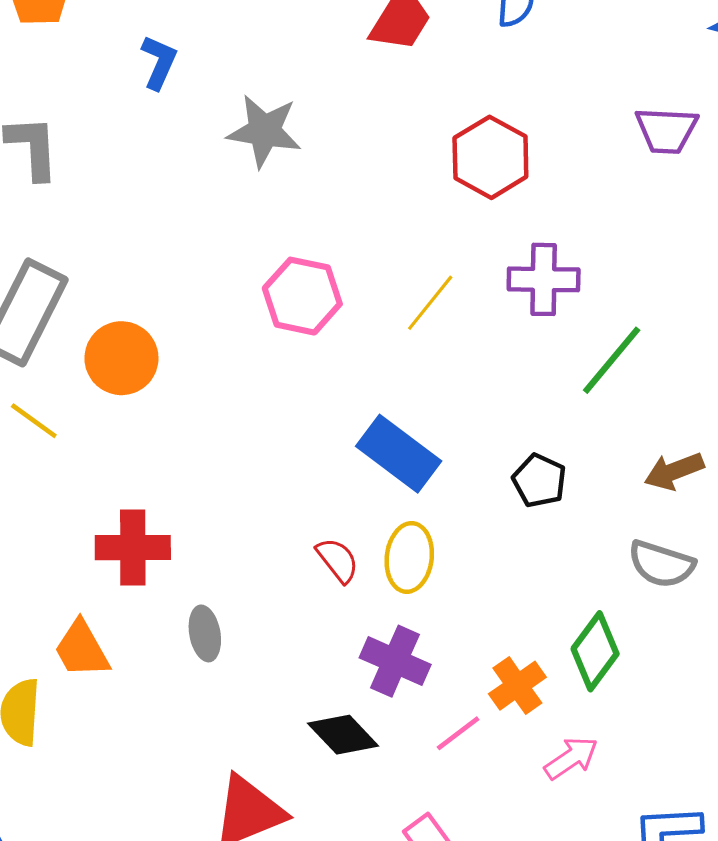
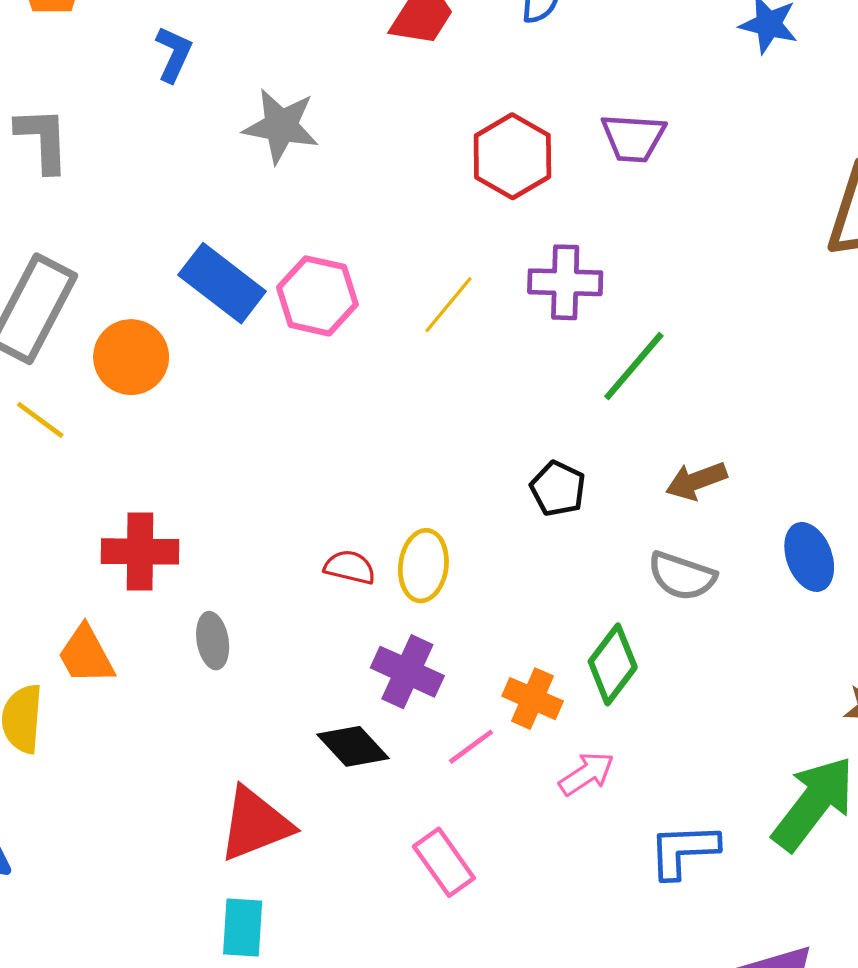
purple trapezoid: (666, 130) -> (633, 138), moved
blue rectangle: (399, 454) -> (222, 283), moved
red semicircle: (337, 560) -> (350, 567), turned -39
orange cross: (517, 686) -> (533, 699), turned -32

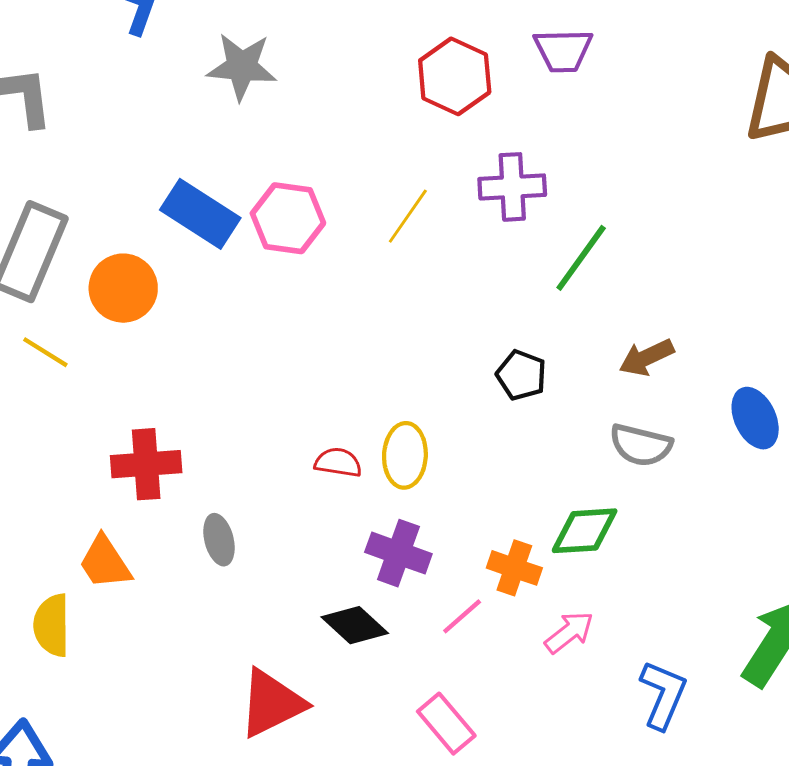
green diamond: (613, 664) -> (585, 531), turned 54
blue L-shape: (683, 851) -> (663, 695), turned 120

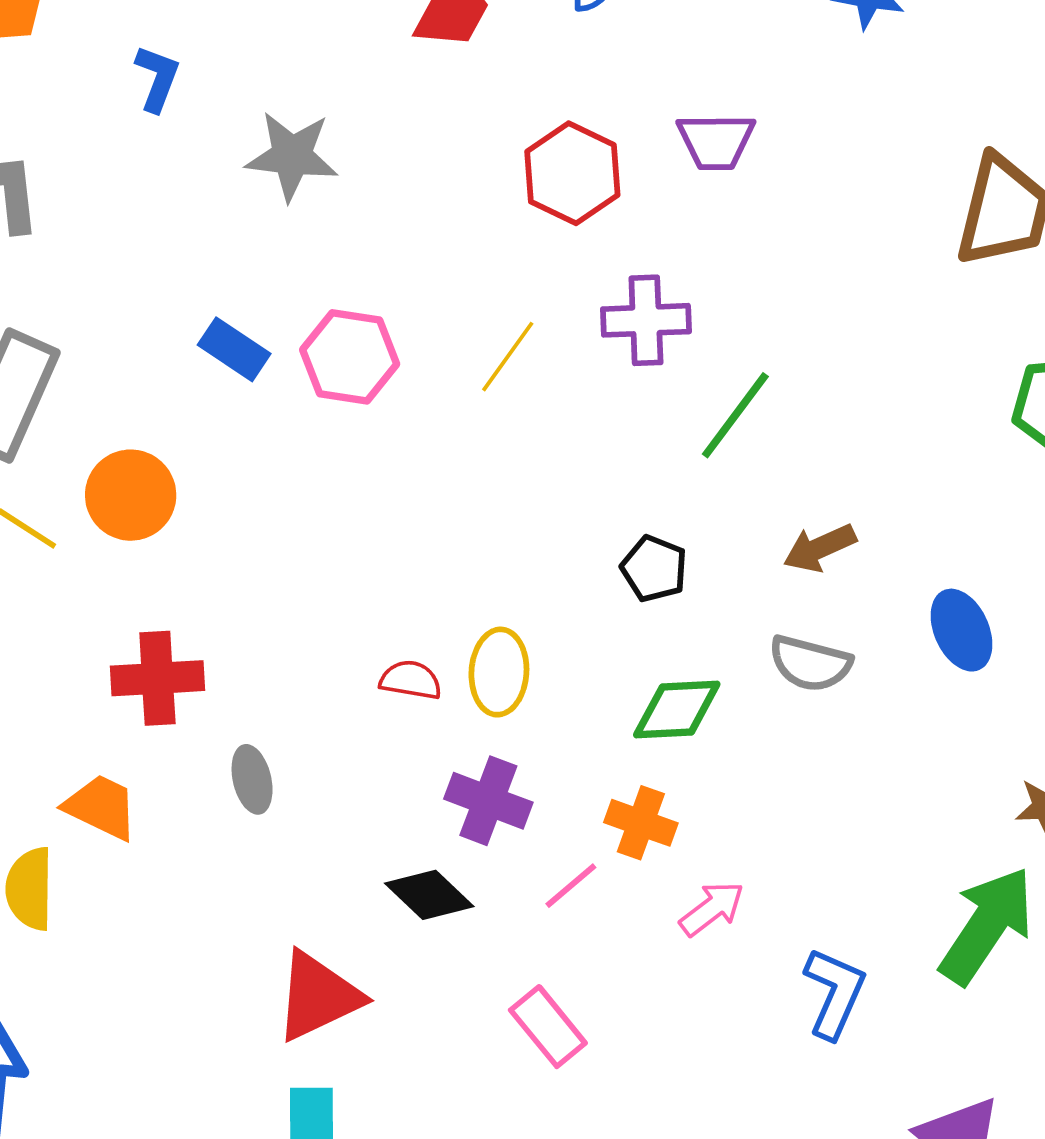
blue rectangle: (200, 214) -> (234, 349), size x0.7
orange circle: (123, 288) -> (131, 495), moved
green diamond: (585, 531) -> (677, 710), moved
orange trapezoid: (105, 562) -> (101, 807), turned 148

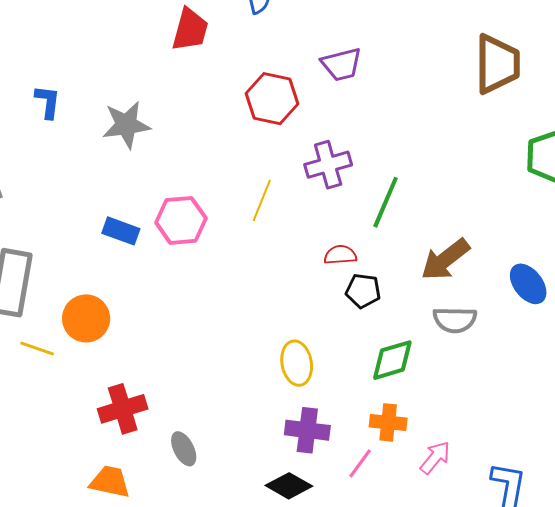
brown arrow: (820, 548) -> (445, 260), size x1.4
red semicircle: (411, 680) -> (340, 255), moved

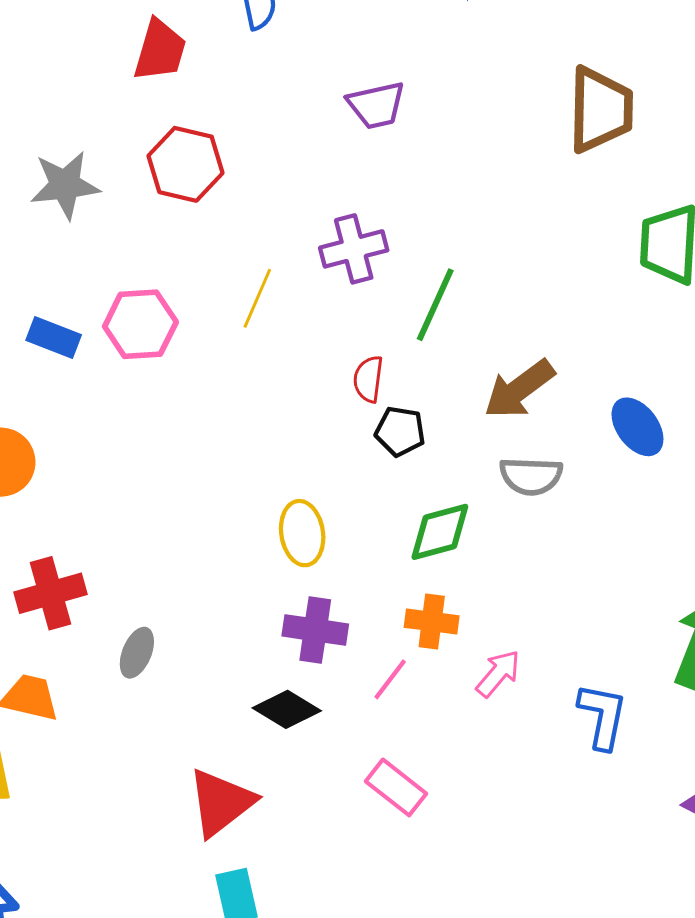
red hexagon: (272, 99) -> (186, 164), moved
red semicircle: (340, 255) -> (368, 379), turned -80
gray ellipse: (184, 449) -> (137, 653), turned 48

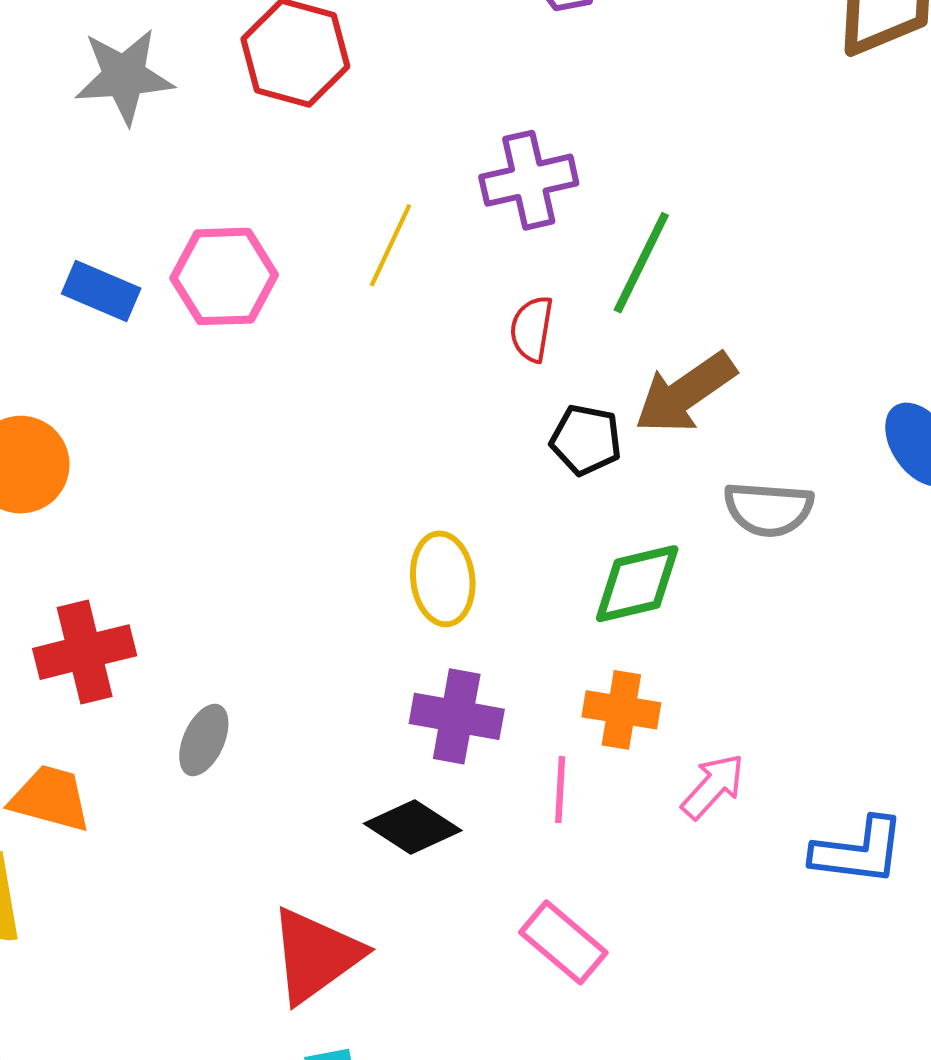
red semicircle: (368, 379) -> (532, 329), moved
brown arrow: (519, 389) -> (685, 393), moved
pink line: (390, 679) -> (560, 790), turned -36
blue L-shape: (603, 716) -> (858, 851), turned 84

